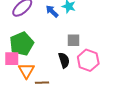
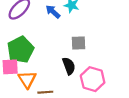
pink hexagon: (88, 60) -> (93, 79), moved

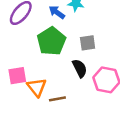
green pentagon: (21, 50) -> (51, 41), moved

